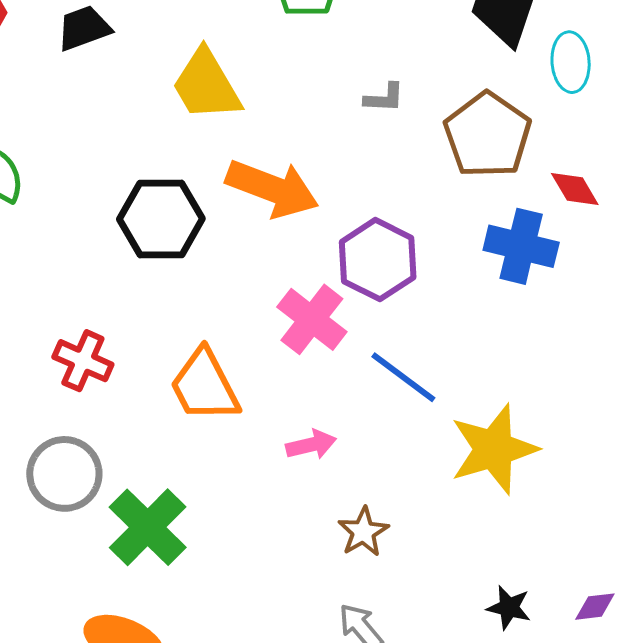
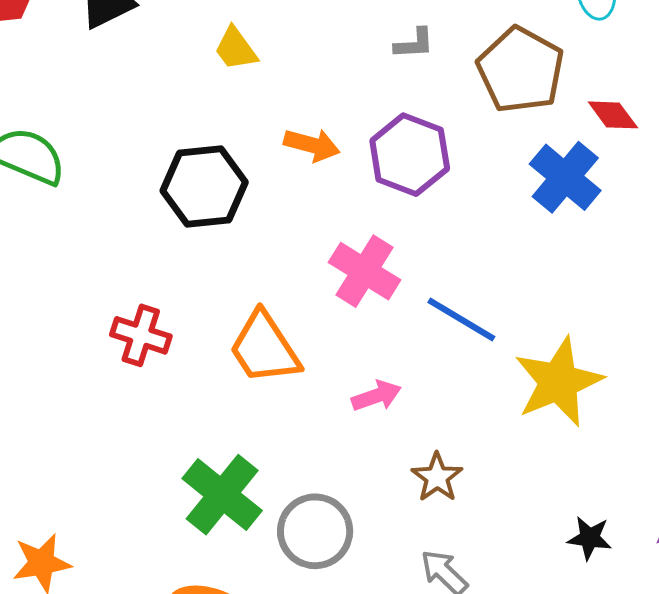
yellow trapezoid: (206, 85) -> (236, 49), size x0.6
orange arrow: (272, 188) -> (312, 145), size x0.6
blue cross: (521, 246) -> (565, 177), turned 32
purple hexagon: (378, 260) -> (410, 155), moved
gray circle: (64, 474) -> (315, 531), moved

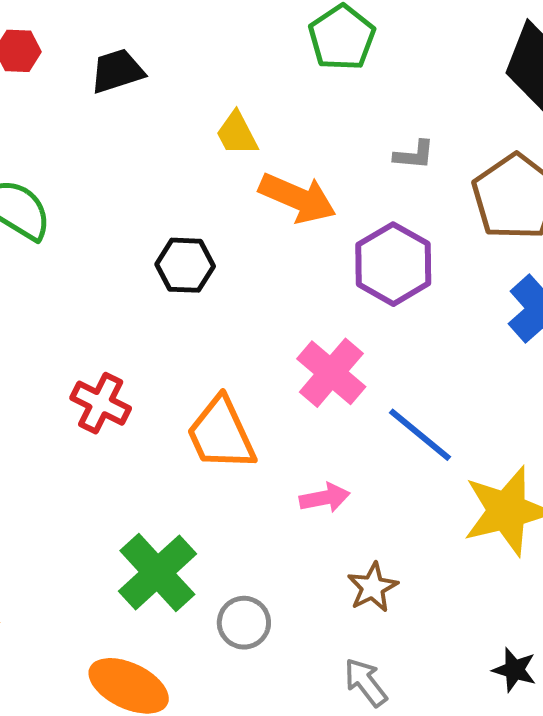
orange arrow: (312, 145) -> (298, 198), moved, size x1.4
black hexagon: (204, 186) -> (185, 265), size x0.7
gray circle: (315, 531) -> (244, 623), size x0.7

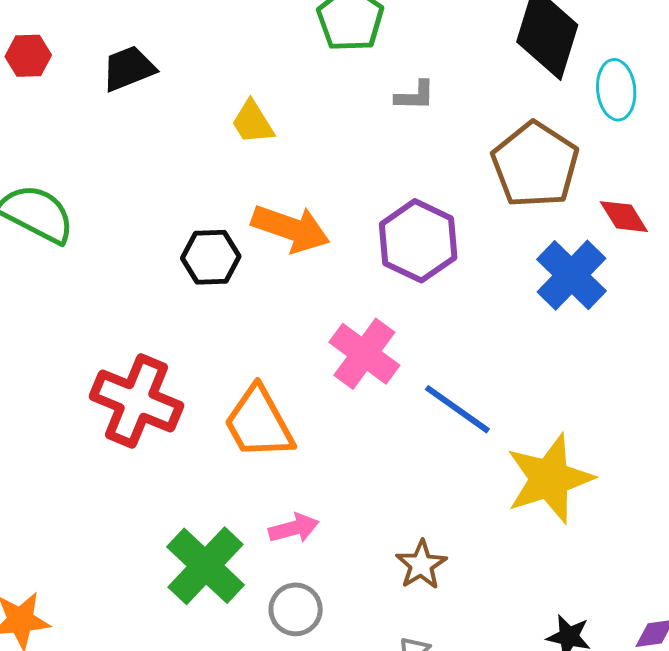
gray L-shape: (414, 155) -> (415, 96), moved
orange arrow: (298, 198) -> (291, 228), moved
red cross: (101, 403) -> (137, 401), size x1.5
pink arrow: (325, 498) -> (294, 528), moved

